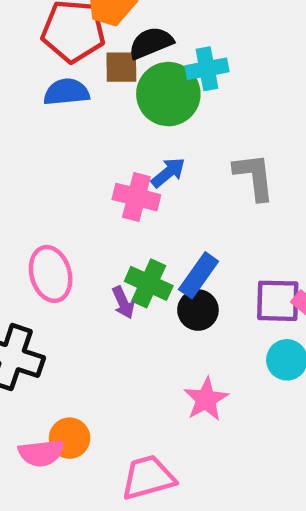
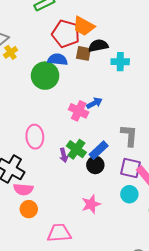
green circle: (168, 94) -> (45, 76), moved
gray L-shape: (254, 177) -> (129, 135), moved
pink semicircle: (41, 453) -> (23, 189), moved

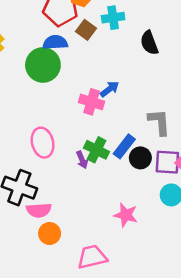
black semicircle: (98, 46) -> (149, 43), moved, turned -90
brown square: (83, 53) -> (86, 30), turned 35
cyan cross: (120, 62) -> (113, 18), moved
black circle: (95, 165) -> (140, 158), moved
pink star: (91, 204) -> (126, 215), turned -30

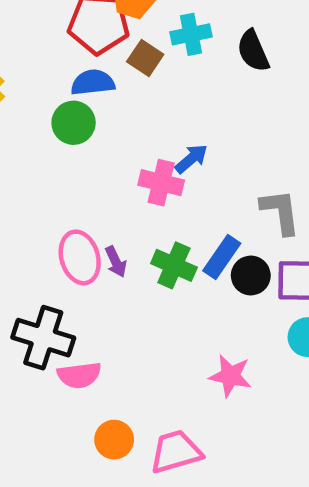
black semicircle: (149, 43) -> (253, 51), moved
green circle: (43, 65) -> (74, 123), size x0.7
purple arrow: (82, 160) -> (116, 262), moved
orange circle: (50, 234) -> (114, 440), moved

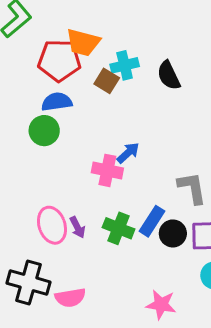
brown square: (145, 58) -> (107, 81), moved
pink semicircle: (79, 375) -> (70, 298), moved

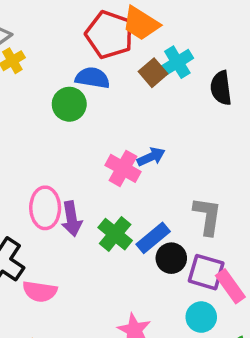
cyan cross: (125, 65) -> (177, 62), turned -36
purple arrow: (77, 227) -> (72, 219), size x1.4

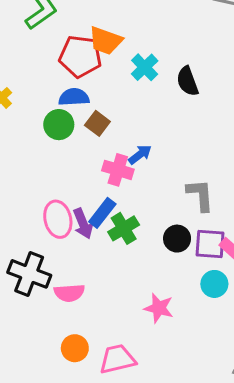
brown square: (153, 73) -> (97, 123), moved
green cross: (115, 234) -> (124, 228), turned 32
blue rectangle: (153, 238) -> (102, 213), moved

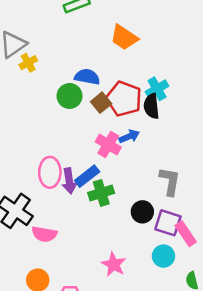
red pentagon: (80, 56) -> (124, 99), moved
cyan cross: (145, 67) -> (157, 89), moved
black semicircle: (187, 81) -> (151, 106), moved

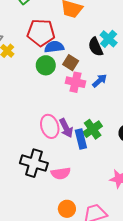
red pentagon: (124, 99) -> (41, 33), moved
black semicircle: (151, 106) -> (96, 47), moved
pink cross: (108, 144) -> (76, 82), moved
blue rectangle: (87, 176) -> (81, 139), moved, turned -48

